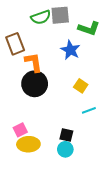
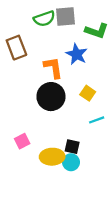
orange L-shape: (34, 62) -> (53, 68), moved
black circle: (35, 84) -> (51, 97), moved
yellow ellipse: (28, 144) -> (52, 157), moved

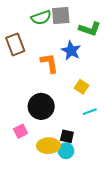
black circle: (51, 97) -> (41, 106), moved

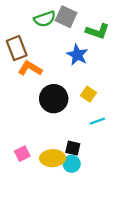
gray square: (61, 15) -> (66, 17), turned 30
orange L-shape: (49, 63) -> (30, 68), moved, turned -50
black circle: (41, 106) -> (54, 99), moved
pink square: (20, 131) -> (22, 154), moved

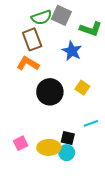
brown rectangle: (17, 48) -> (32, 39), moved
cyan line: (97, 121) -> (91, 123), moved

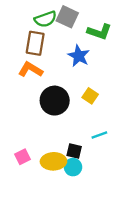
brown rectangle: (32, 39) -> (35, 43), turned 30

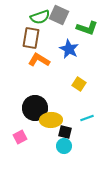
orange L-shape: (31, 70) -> (39, 60), moved
black circle: (55, 101) -> (35, 108), moved
yellow ellipse: (53, 161) -> (51, 120), moved

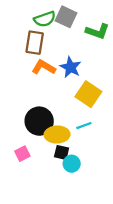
blue star: (69, 49) -> (71, 67), moved
yellow square: (79, 84) -> (88, 94), size x1.6
cyan line: (87, 118) -> (84, 126), moved
black square: (65, 132) -> (62, 152), moved

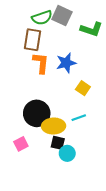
orange L-shape: (44, 67) -> (41, 63), turned 65
blue star: (71, 67) -> (66, 63), turned 30
yellow square: (88, 94) -> (83, 88), size x0.6

